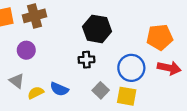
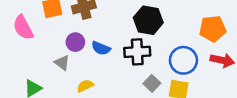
black cross: (86, 60) -> (137, 52), size x1.5
gray triangle: (17, 81) -> (62, 63), moved
blue semicircle: (59, 89) -> (101, 48), moved

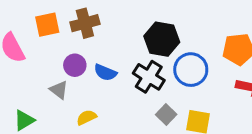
black cross: (137, 52) -> (149, 77), turned 35
blue circle: (183, 60) -> (191, 70), moved

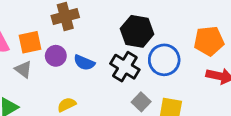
orange square: (47, 25) -> (30, 42), moved
gray triangle: (59, 90) -> (23, 69), moved

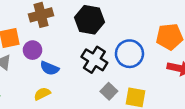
black hexagon: (137, 31) -> (89, 20), moved
blue semicircle: (84, 63) -> (49, 68), moved

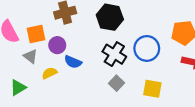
gray square: (109, 91) -> (117, 83), moved
yellow semicircle: (42, 94) -> (49, 73), moved

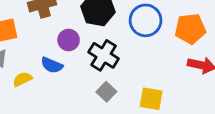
purple circle: (57, 45) -> (69, 40), moved
blue circle: (147, 48) -> (146, 20), moved

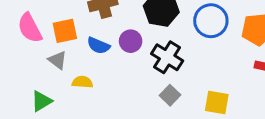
blue semicircle: (52, 65) -> (98, 46), moved
yellow semicircle: (22, 79) -> (82, 82), turned 30

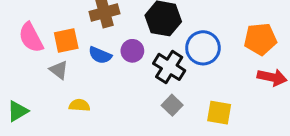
blue circle: (211, 21) -> (203, 48), moved
yellow semicircle: (82, 82) -> (79, 105), moved
green triangle: (41, 101) -> (18, 111), moved

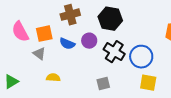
blue circle: (203, 48) -> (141, 57), moved
gray square: (172, 105) -> (103, 84), moved, turned 32

